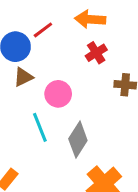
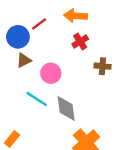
cyan line: (40, 127) -> (37, 99), turned -35
gray diamond: (78, 140) -> (66, 108), turned -40

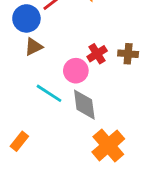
red cross: (80, 42) -> (97, 54), moved
pink circle: (51, 73) -> (76, 71), moved

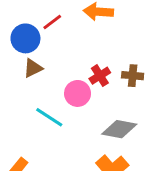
gray diamond: (84, 105) -> (119, 129), moved, turned -72

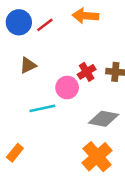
blue circle: (25, 38) -> (19, 22), moved
cyan line: (49, 117) -> (42, 108), turned -45

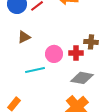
red cross: (87, 72) -> (76, 53), moved, turned 32

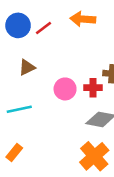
cyan line: (35, 70) -> (19, 109), moved

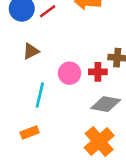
cyan line: (19, 109) -> (40, 95), moved, turned -65
orange rectangle: (14, 152) -> (30, 132), moved, turned 30

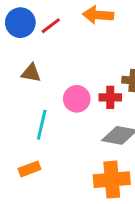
brown triangle: (31, 51) -> (31, 73), turned 36
orange cross: (99, 142) -> (112, 180), turned 36

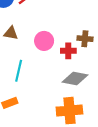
pink circle: (77, 99) -> (44, 41), moved

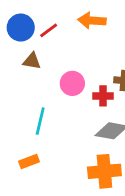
brown triangle: (11, 33) -> (32, 61), moved

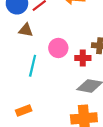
cyan line: (40, 121) -> (33, 66), moved

